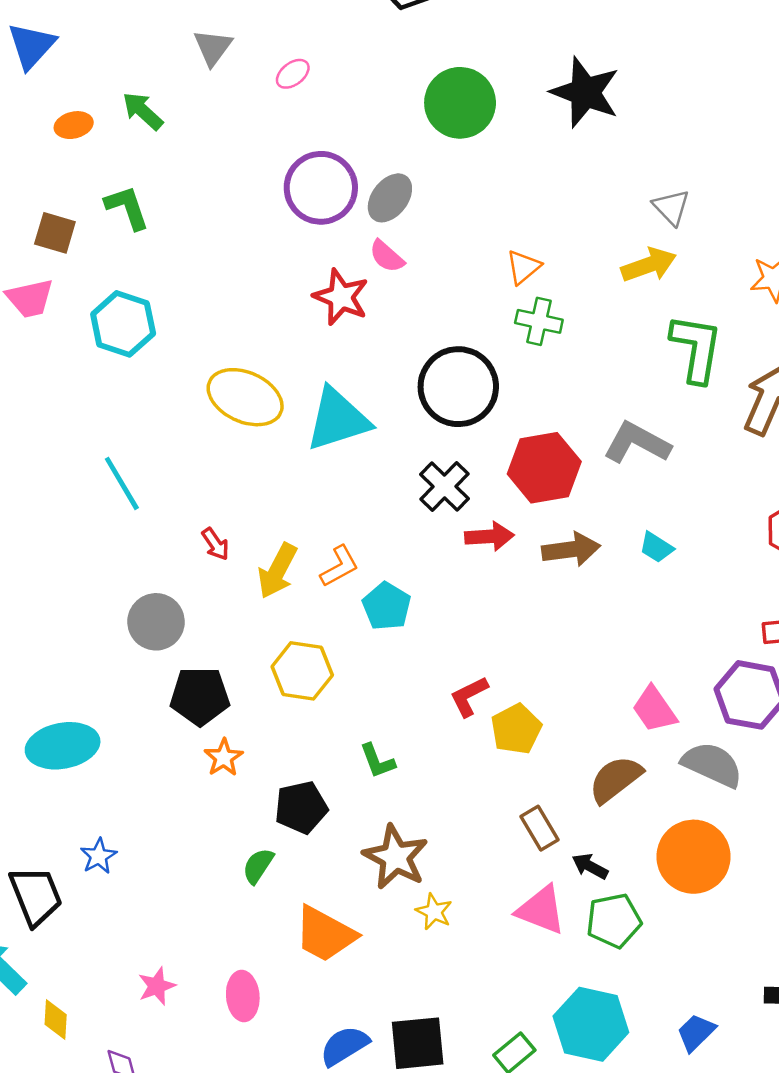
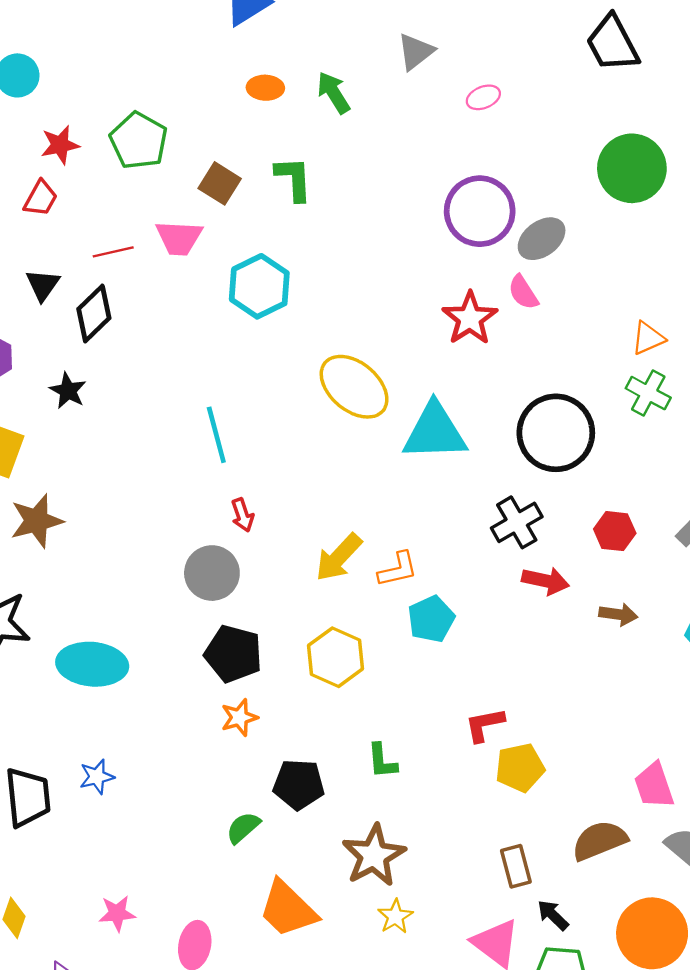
red hexagon: (544, 468) -> (615, 531), size x0.6
red arrow: (215, 544) -> (242, 515), moved
brown arrow: (571, 549) -> (618, 614), size x0.7

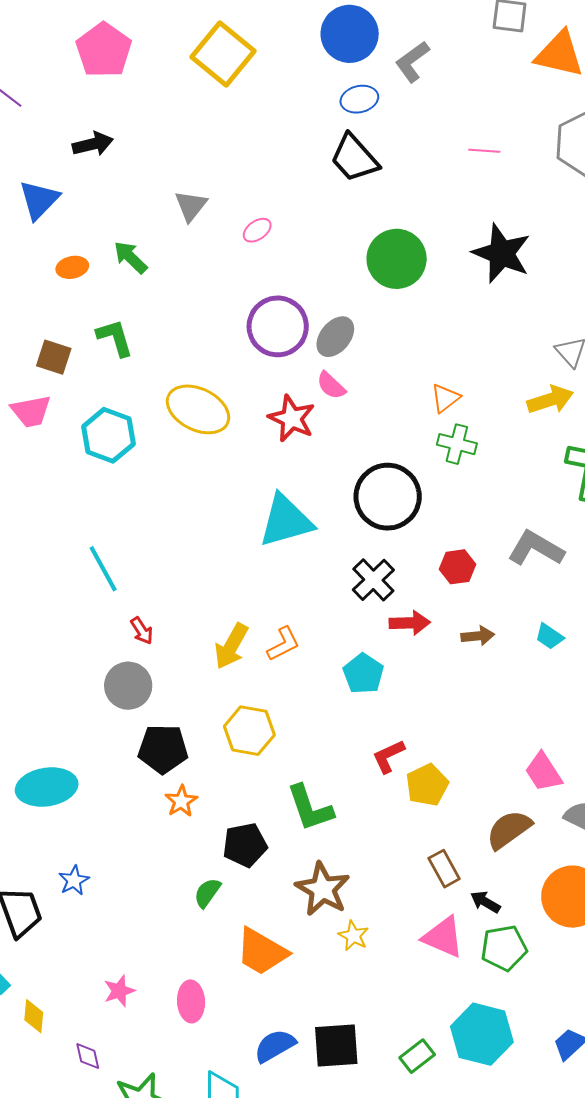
yellow ellipse: (354, 387) -> (198, 409), moved
cyan pentagon: (431, 619) -> (363, 674), moved
green L-shape: (382, 761) -> (310, 808), size x1.6

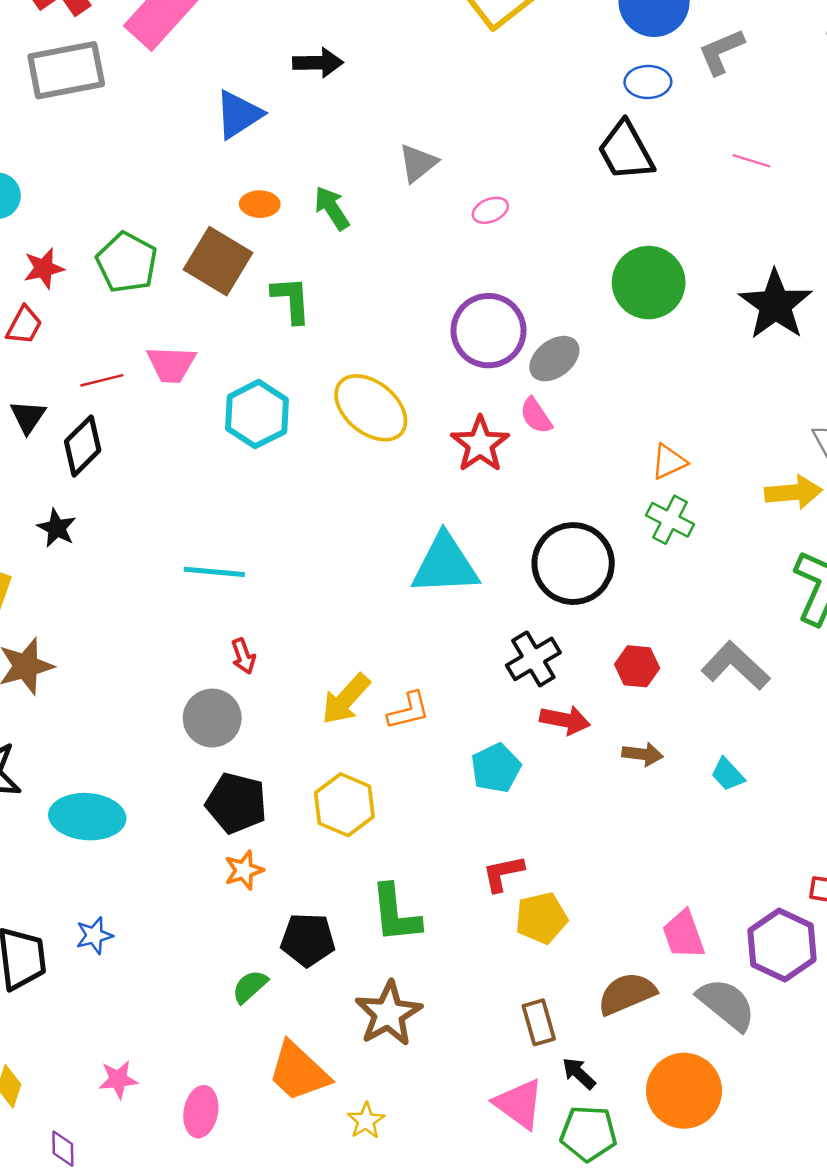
pink line: (484, 151) -> (751, 161), moved
brown square: (54, 357) -> (218, 261), moved, size x1.5
cyan line: (103, 569) -> (214, 572), turned -69
yellow star: (353, 936) -> (366, 1121), moved

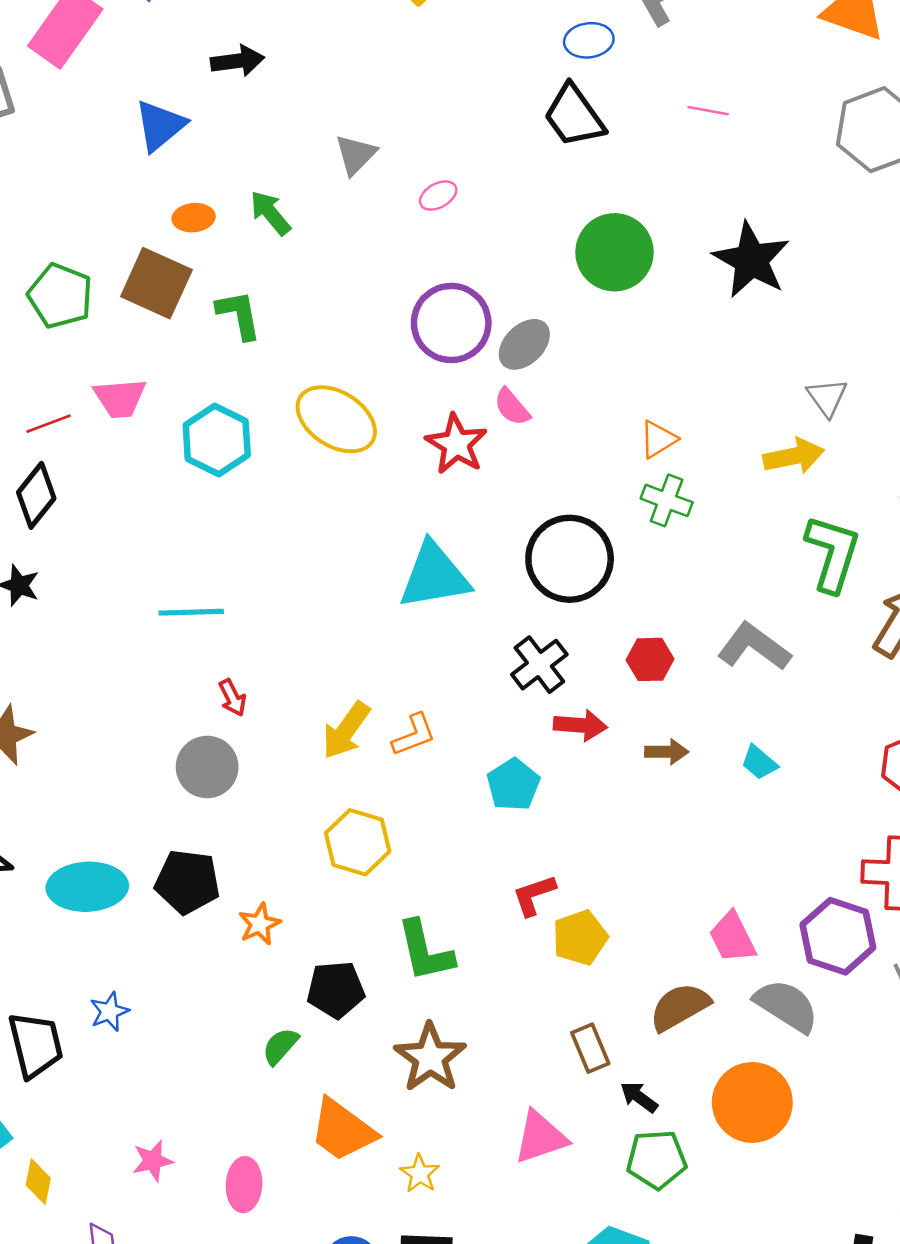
black pentagon: (236, 803) -> (187, 882), moved
pink triangle: (519, 1104) -> (540, 1137), moved, turned -48

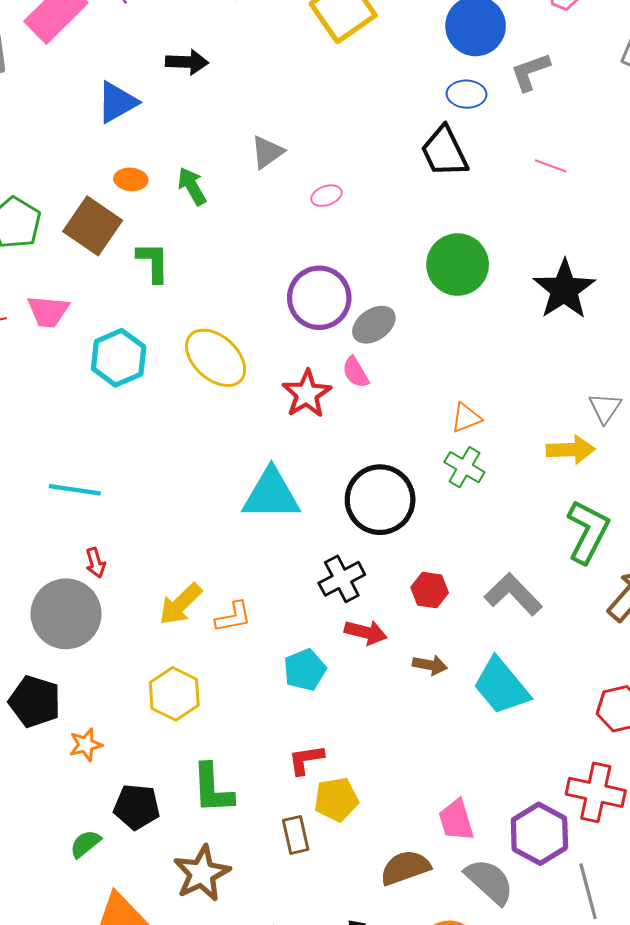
cyan trapezoid: (759, 763) -> (501, 686), size x2.0
gray circle: (207, 767) -> (66, 614), size x1.4
brown rectangle: (590, 1048) -> (296, 835), moved

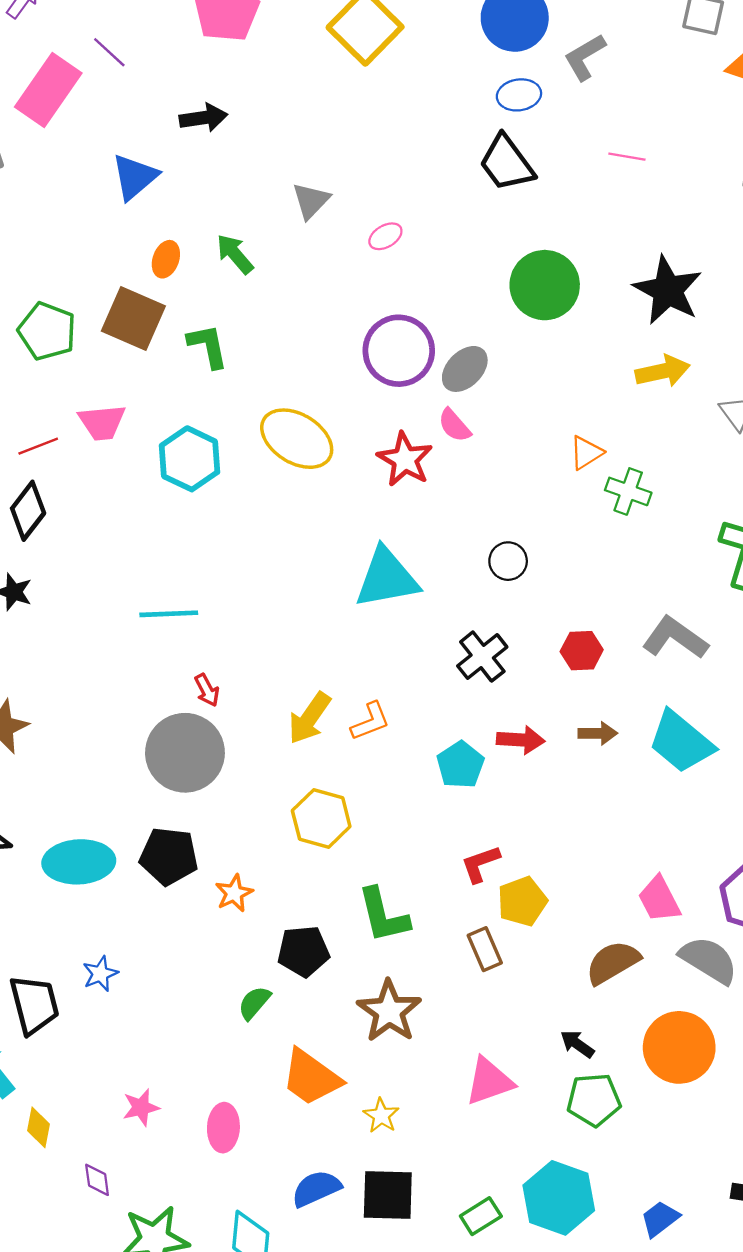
orange ellipse: (131, 179) -> (166, 259), turned -64
yellow arrow: (571, 450) -> (663, 371), moved
green cross: (464, 467) -> (628, 491), moved
black circle: (380, 500) -> (508, 561), size x0.5
red arrow: (366, 632) -> (521, 740), moved

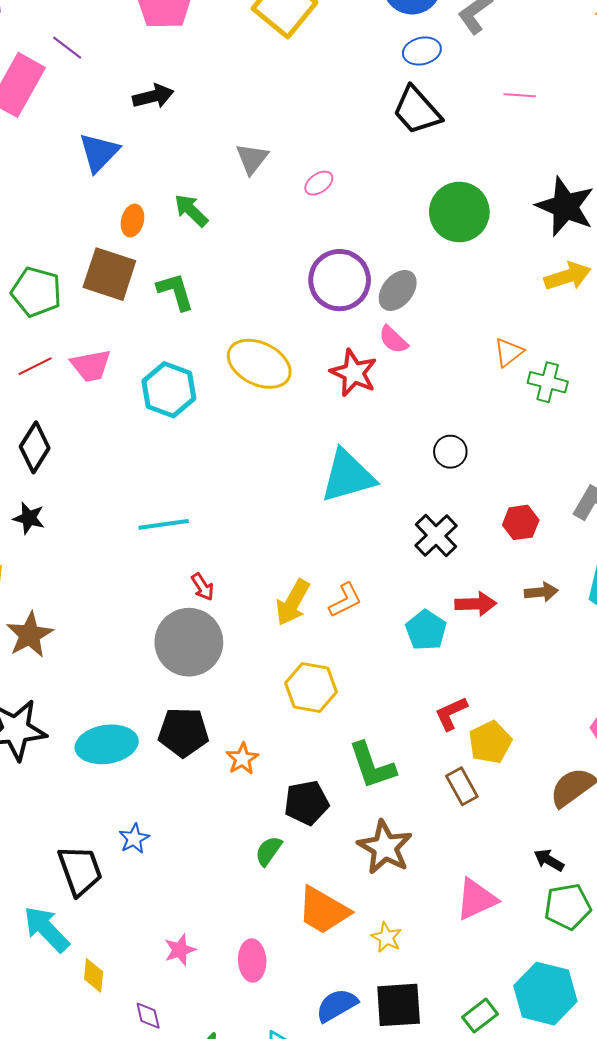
red line: (38, 446) -> (35, 366), moved

